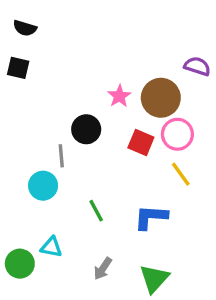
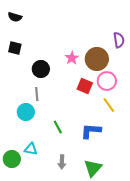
purple semicircle: (197, 66) -> (119, 40), turned 63
black square: (18, 68) -> (15, 48), moved
black circle: (86, 129) -> (41, 69), moved
gray arrow: (103, 269) -> (62, 162), turned -32

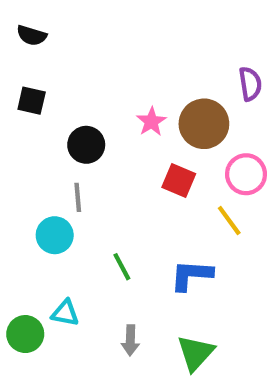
pink circle: (107, 81) -> (246, 174), moved

